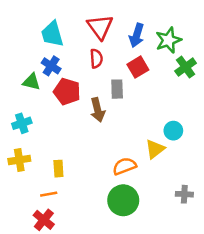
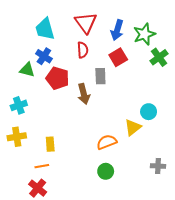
green circle: (123, 200) -> (106, 171), size x0.6

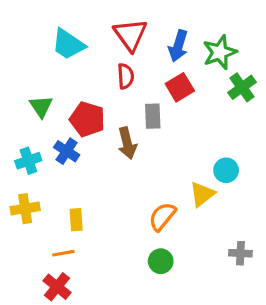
cyan trapezoid: (45, 29) -> (68, 44), turned -40
blue cross: (44, 56) -> (67, 151), moved
green triangle: (27, 70) -> (41, 106), turned 42
orange semicircle: (107, 142) -> (162, 217), turned -30

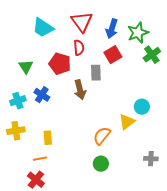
red pentagon: (87, 119) -> (60, 64), moved

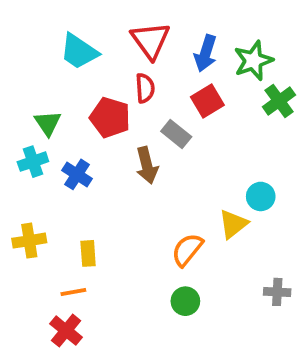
gray rectangle: (96, 73) -> (176, 134), turned -49
cyan cross: (18, 101) -> (33, 162), moved

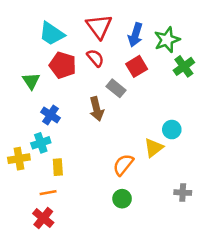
red semicircle: (145, 88) -> (95, 58), turned -36
red pentagon: (110, 118) -> (63, 65), moved
cyan cross: (33, 162) -> (41, 143), moved

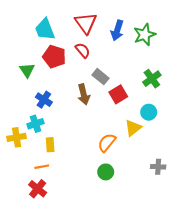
cyan trapezoid: (52, 34) -> (45, 29), turned 35
red square: (137, 66) -> (118, 94), moved
green cross: (184, 66) -> (152, 79), moved

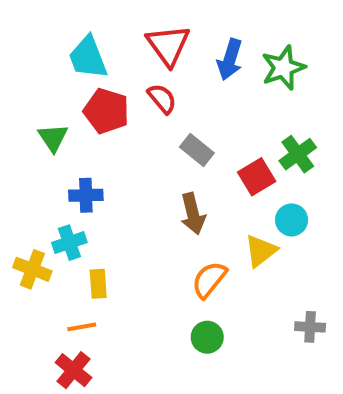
brown arrow: (84, 94) -> (193, 214), moved
red square: (118, 94) -> (257, 177), moved
blue cross: (44, 100) -> (86, 195), turned -35
yellow cross: (17, 137) -> (32, 269), turned 30

